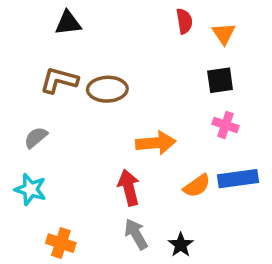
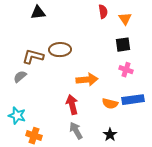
brown L-shape: (59, 80) -> (33, 57), moved
orange semicircle: (197, 186) -> (110, 104), turned 49
cyan star: (30, 189) -> (17, 116), moved
black star: (181, 245) -> (110, 135), moved

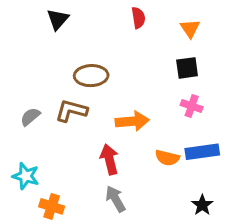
red semicircle: (103, 12) -> (138, 18), moved
black triangle: (38, 13) -> (58, 19), turned -42
brown L-shape: (33, 57) -> (71, 111), moved
black star: (110, 135) -> (202, 205), moved

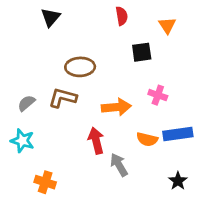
black square: (187, 68) -> (142, 52), moved
pink cross: (192, 106) -> (158, 95), moved
cyan star: (26, 176) -> (22, 141), moved
gray arrow: (116, 199) -> (119, 165), moved

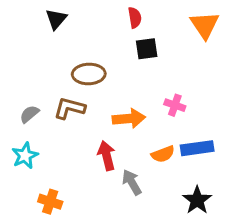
orange triangle: (167, 25) -> (205, 25), moved, size x1.5
black square: (142, 52) -> (147, 49), moved
orange semicircle: (147, 139) -> (163, 154), turned -35
cyan star: (22, 141) -> (25, 156), turned 30
black star: (178, 181) -> (197, 200), size x1.4

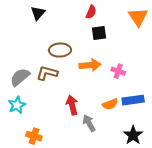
red semicircle: (135, 18) -> (91, 12), turned 32
gray semicircle: (29, 114) -> (20, 77), size x1.5
orange arrow: (129, 119) -> (90, 65), moved

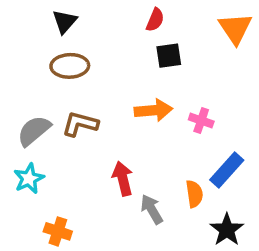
brown ellipse: (60, 50) -> (70, 66), moved
blue rectangle: (133, 100) -> (227, 170), turned -40
orange semicircle: (110, 104) -> (194, 194), moved, turned -77

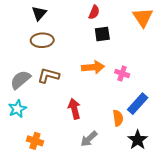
gray arrow: (152, 209) -> (89, 139), moved, turned -102

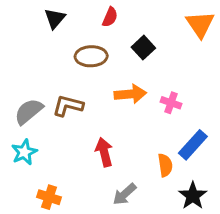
red semicircle: (94, 12) -> (110, 17), moved
black square: (102, 34) -> (143, 48), turned -35
brown ellipse: (42, 40) -> (91, 56), moved

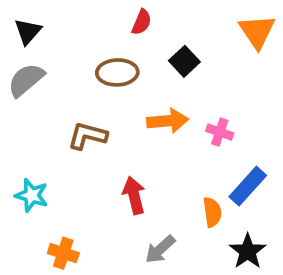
black triangle: (55, 18) -> (28, 31), moved
gray semicircle: (29, 111) -> (26, 80), moved
cyan star: (24, 152) -> (32, 195), turned -30

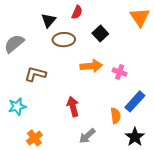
black triangle: (28, 31) -> (49, 20), moved
brown L-shape: (87, 136) -> (35, 74), moved
cyan star: (32, 195) -> (17, 107), turned -30
orange cross: (63, 253) -> (34, 138), turned 35

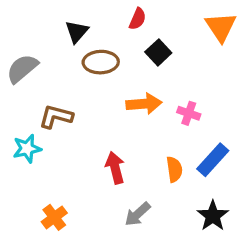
red semicircle: (77, 12) -> (138, 19), moved
cyan star: (17, 107) -> (27, 149), moved
orange semicircle: (116, 116) -> (174, 169), moved

